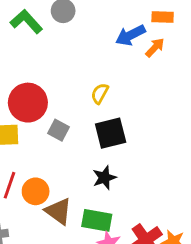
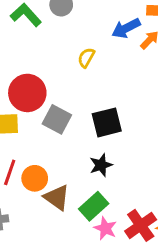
yellow semicircle: (100, 93) -> (86, 58), moved
gray square: (58, 130) -> (57, 119), size x1.4
green rectangle: (97, 220) -> (94, 206), turned -52

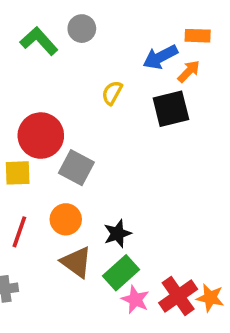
black square: (107, 122) -> (171, 109), moved
black star: (101, 165) -> (117, 234), moved
orange circle: (35, 178) -> (66, 219), moved

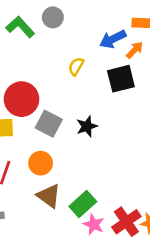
black star: (117, 234) -> (87, 126), moved

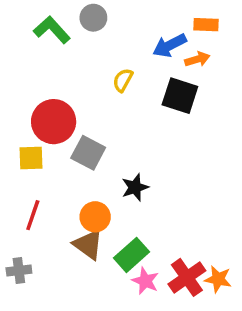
orange arrow: (135, 50) -> (197, 59), turned 30
black square: (121, 79) -> (180, 96), turned 32
black star: (87, 126) -> (135, 187), moved
orange circle: (41, 163) -> (95, 217), moved

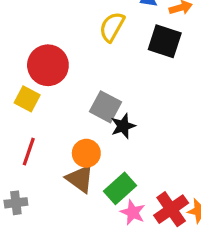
yellow semicircle: (123, 80) -> (112, 27), size x1.4
gray square: (88, 153) -> (106, 107), moved
yellow square: (31, 158) -> (27, 99), turned 30

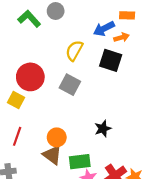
gray square: (106, 107) -> (70, 85), moved
black star: (123, 126) -> (103, 129), moved
green rectangle: (120, 188) -> (80, 162), turned 35

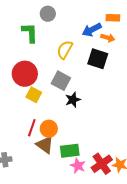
green L-shape: (29, 19) -> (30, 33), moved, turned 40
orange arrow: (122, 37) -> (108, 38), turned 32
yellow square: (16, 100) -> (34, 95), moved
black star: (103, 129) -> (73, 100), moved
red line: (17, 136) -> (32, 128), moved

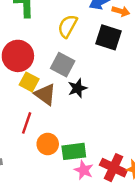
orange circle: (49, 129) -> (48, 144), moved
brown triangle: (45, 145) -> (45, 94), moved
red cross: (102, 164) -> (113, 168), turned -30

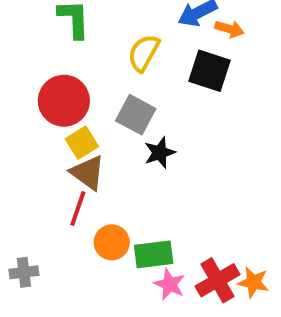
yellow square: (29, 82) -> (82, 143), turned 30
brown triangle: (45, 94) -> (88, 173), moved
red cross: (113, 168) -> (217, 280), turned 35

